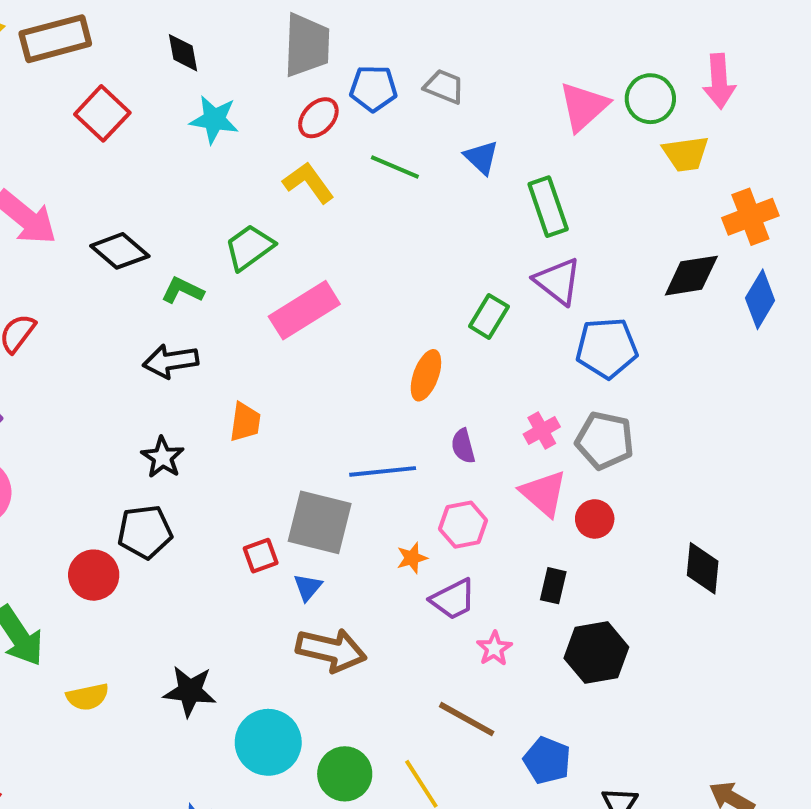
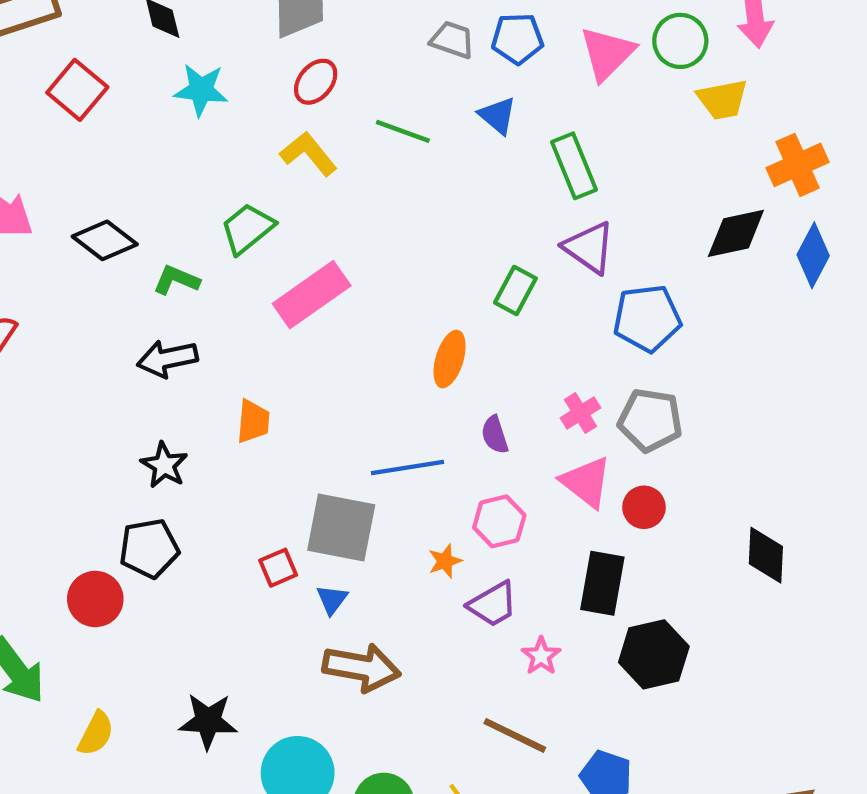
blue pentagon: (373, 88) -> (517, 39), moved
black rectangle: (553, 586) -> (602, 583), size x1.6
yellow semicircle: (88, 697) -> (96, 734), turned -48

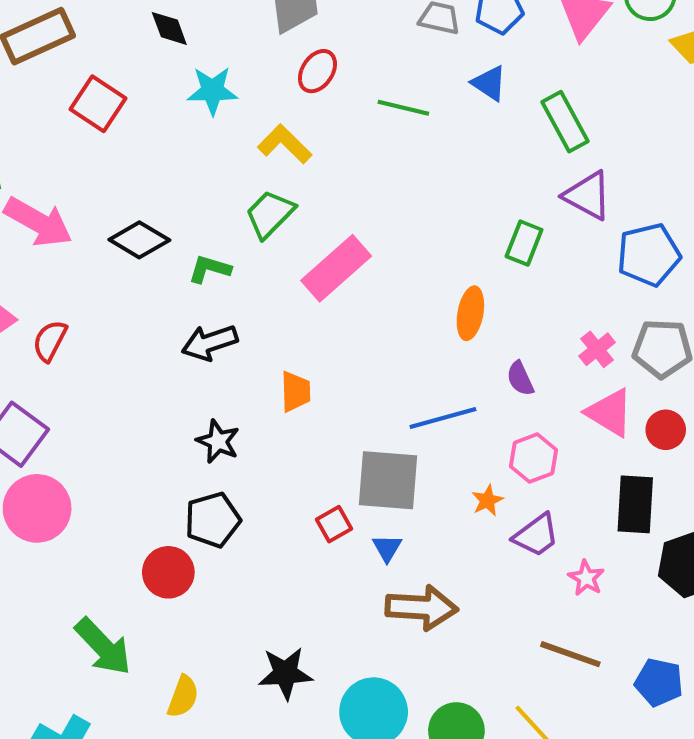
yellow L-shape: (309, 154) -> (285, 144), moved

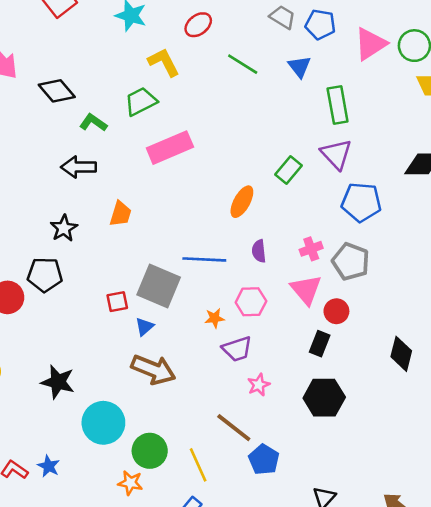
black rectangle: (635, 504) -> (320, 344), moved, size x0.7
blue pentagon: (659, 682) -> (264, 460), moved

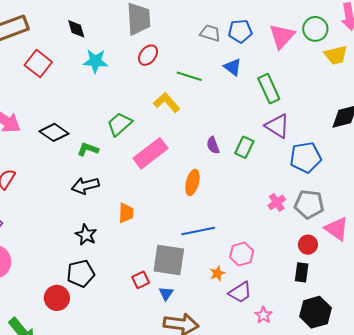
yellow L-shape: (164, 62) -> (167, 102), moved
orange ellipse: (242, 202) -> (192, 182), moved
purple semicircle: (259, 251) -> (213, 145), moved
pink triangle: (306, 290) -> (337, 229), moved

